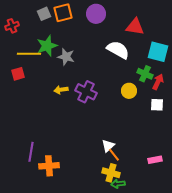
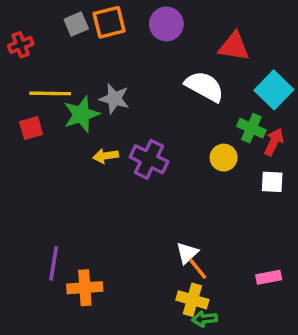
green star: (47, 46) -> (81, 114), moved
cyan square: (158, 52) -> (274, 90), turned 30

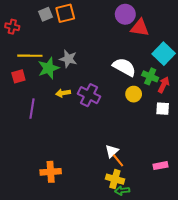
purple circle: (166, 24) -> (125, 14), moved
red cross: (21, 45) -> (12, 27), turned 32
white semicircle: (205, 86) -> (124, 67), moved
purple line: (54, 263) -> (32, 109), moved

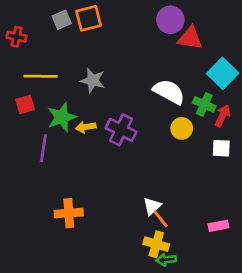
green star: (49, 68) -> (62, 117), moved
orange cross: (51, 172) -> (69, 213), moved

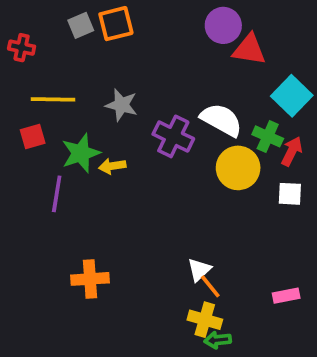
yellow circle: (182, 128) -> (238, 168), size x1.5
purple cross: (121, 130) -> (173, 136), moved

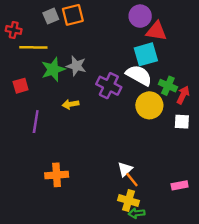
cyan square: (292, 96) -> (146, 54), moved, turned 30
yellow line: (53, 99) -> (33, 47), moved
green star: (81, 153) -> (53, 69), moved

